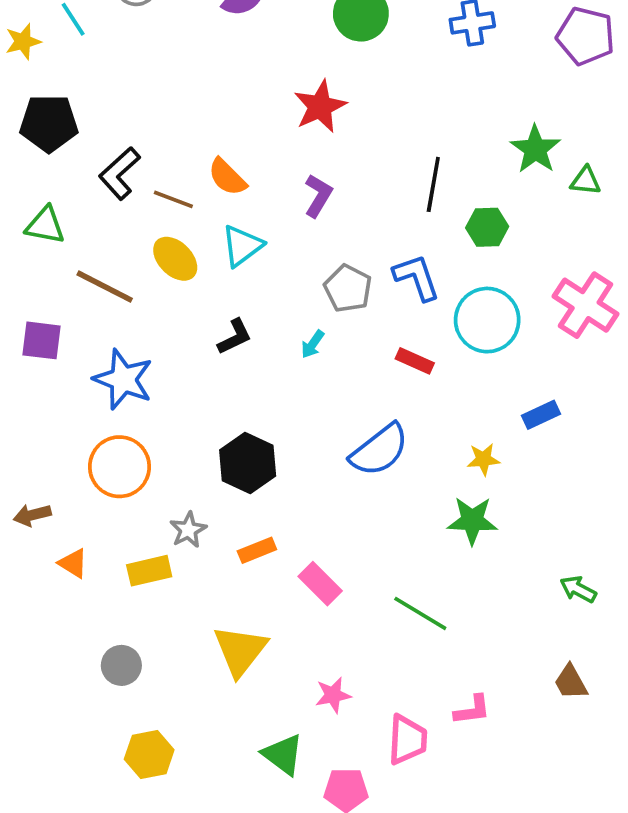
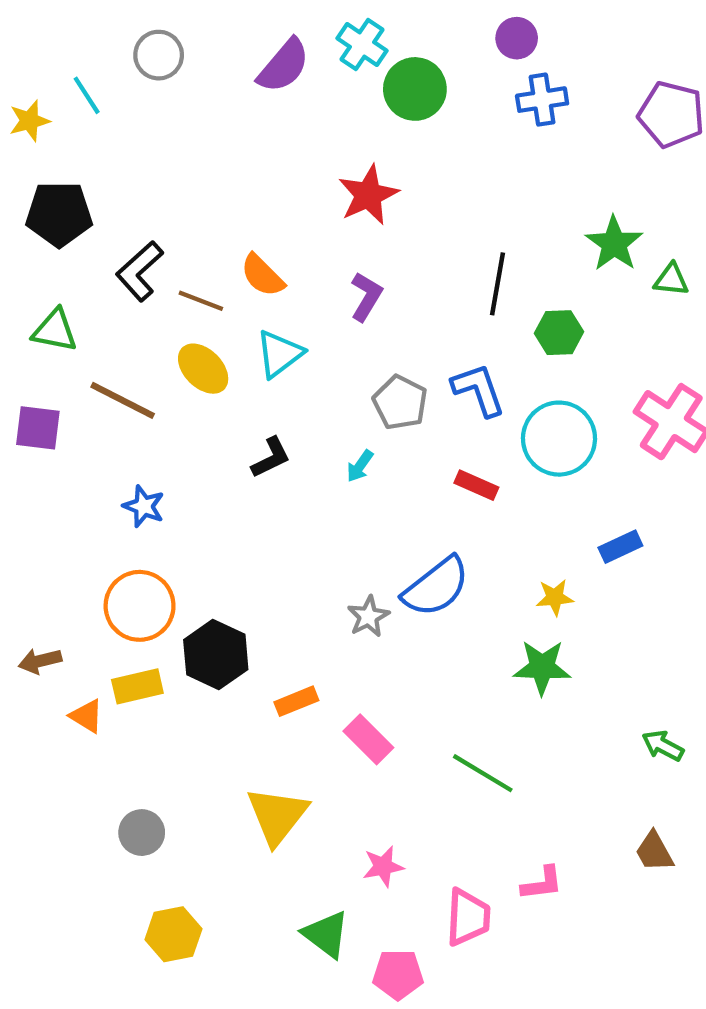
purple square: (42, 340) -> (38, 428), moved
blue star: (123, 379) -> (144, 506), size x0.6
black hexagon: (248, 463) -> (216, 655), moved
gray star: (188, 530) -> (368, 616), moved
yellow rectangle: (149, 571) -> (137, 686), moved

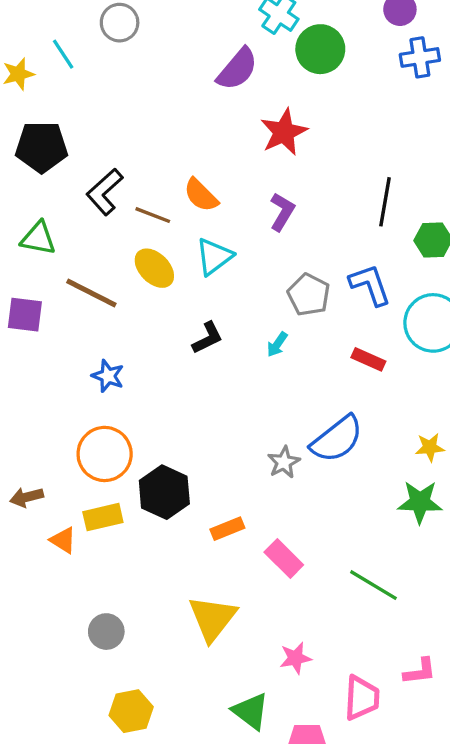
purple semicircle: (284, 66) -> (237, 69), moved

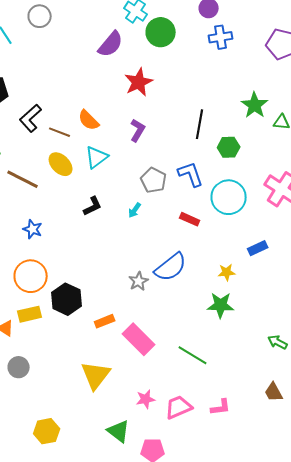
pink rectangle: (284, 559) -> (139, 339), size x1.4
gray circle: (106, 632) -> (19, 367), moved
pink trapezoid: (362, 698) -> (179, 407), moved, turned -116

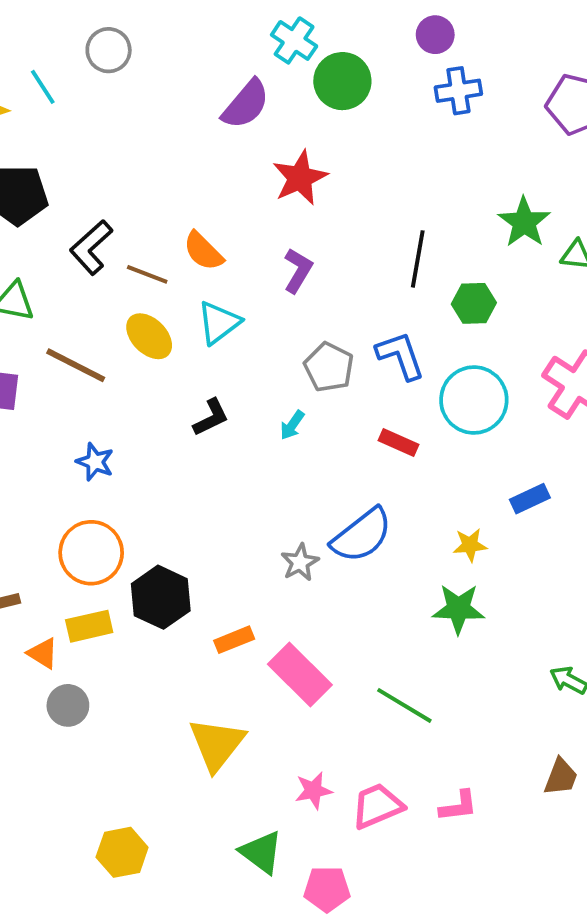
gray circle: (19, 367) -> (68, 705), moved
brown trapezoid: (274, 392) -> (561, 777), turned -130

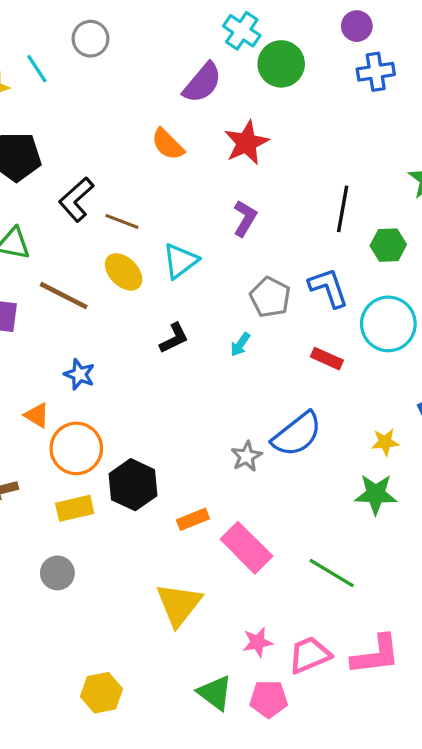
orange semicircle: (203, 251) -> (168, 144), moved
orange triangle: (43, 653) -> (37, 415), moved
pink L-shape: (458, 806) -> (376, 655), size x1.6
pink pentagon: (327, 889) -> (269, 699), moved

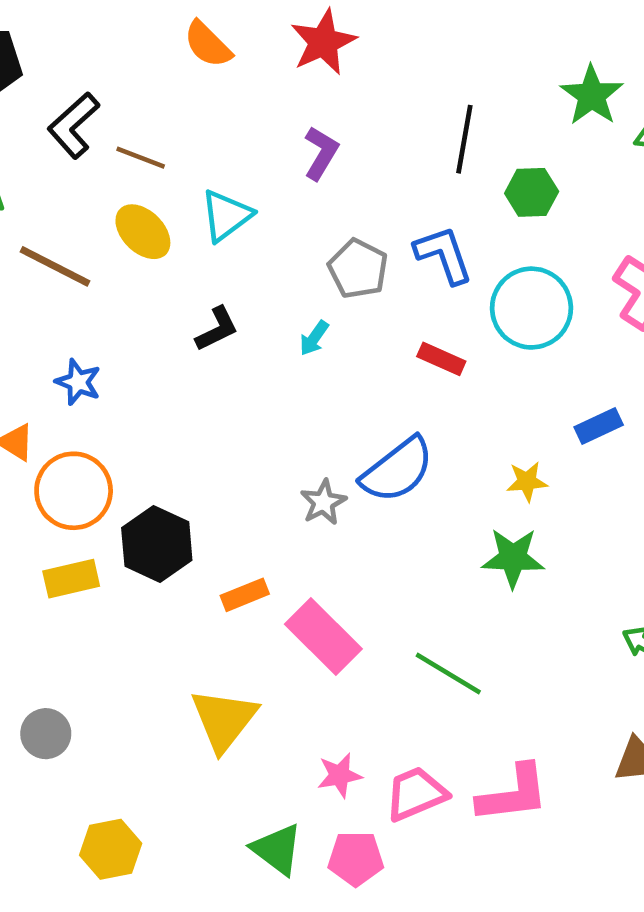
gray circle: (57, 573) -> (46, 734), moved

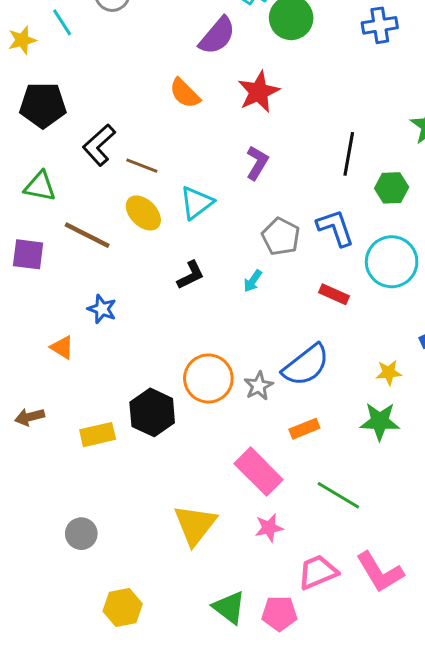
orange circle: (74, 491) -> (208, 378), moved
orange rectangle: (245, 595) -> (304, 429), moved
pink star: (340, 775) -> (269, 528), moved
pink L-shape: (513, 794) -> (380, 572), turned 66

